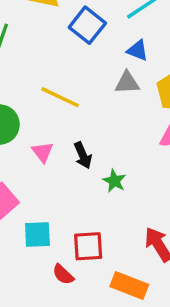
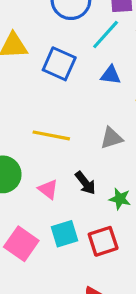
gray triangle: (127, 83) -> (111, 138), moved
cyan square: (37, 235) -> (65, 234), moved
red square: (88, 246) -> (103, 241), moved

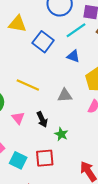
cyan square: (65, 234) -> (18, 160), moved, turned 30

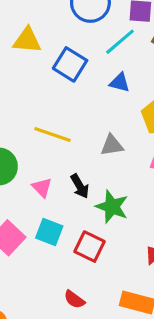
green star: (61, 134) -> (112, 207), size x1.5
red square: (45, 158) -> (89, 247), turned 36
cyan square: (18, 160) -> (49, 232), moved

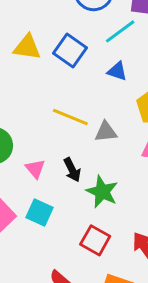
yellow triangle: (27, 40) -> (27, 47), moved
yellow line: (52, 134) -> (70, 117), moved
red square: (89, 247) -> (95, 240), moved

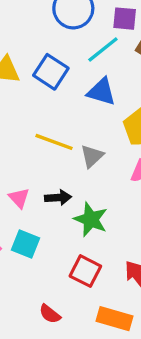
blue triangle: (117, 71) -> (101, 92), size x1.4
gray triangle: (106, 132) -> (92, 156), turned -35
black arrow: (72, 170) -> (58, 198), turned -65

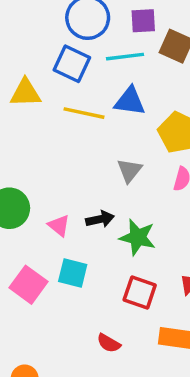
cyan line: (103, 50) -> (125, 57), turned 40
blue square: (51, 72) -> (72, 64), moved
yellow line: (54, 142) -> (84, 113), moved

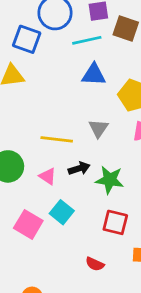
blue square: (72, 64) -> (27, 39), moved
yellow line: (84, 113) -> (57, 139), moved
cyan square: (73, 273) -> (62, 212), turned 30

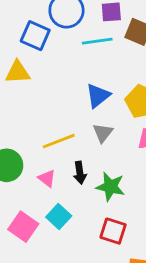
blue triangle: (94, 75) -> (98, 96), moved, turned -45
yellow line: (57, 139) -> (59, 141), turned -32
black arrow: (79, 168) -> (80, 173), turned 95

